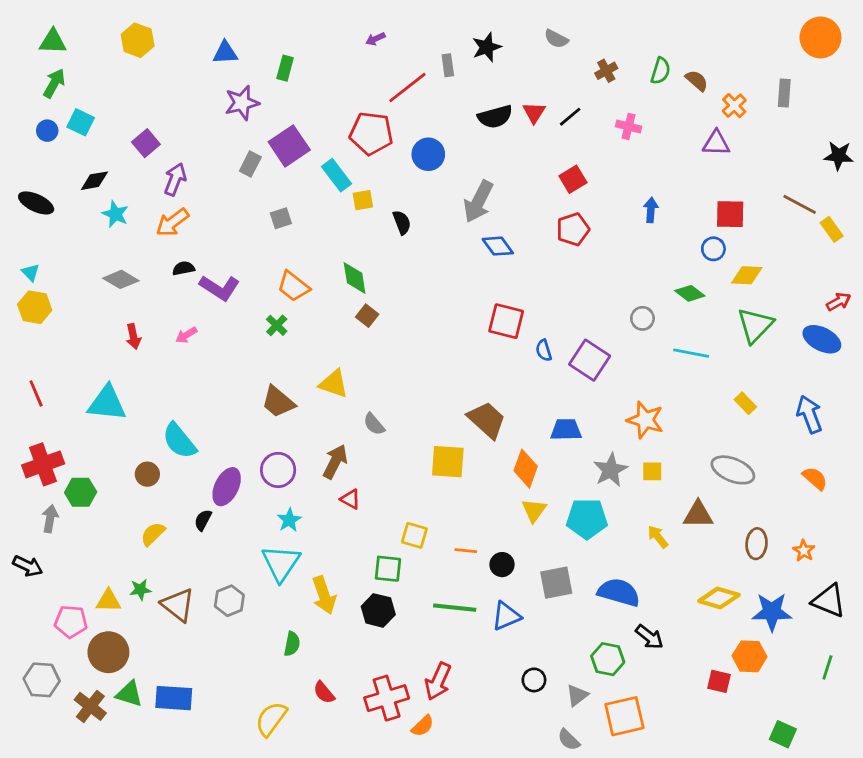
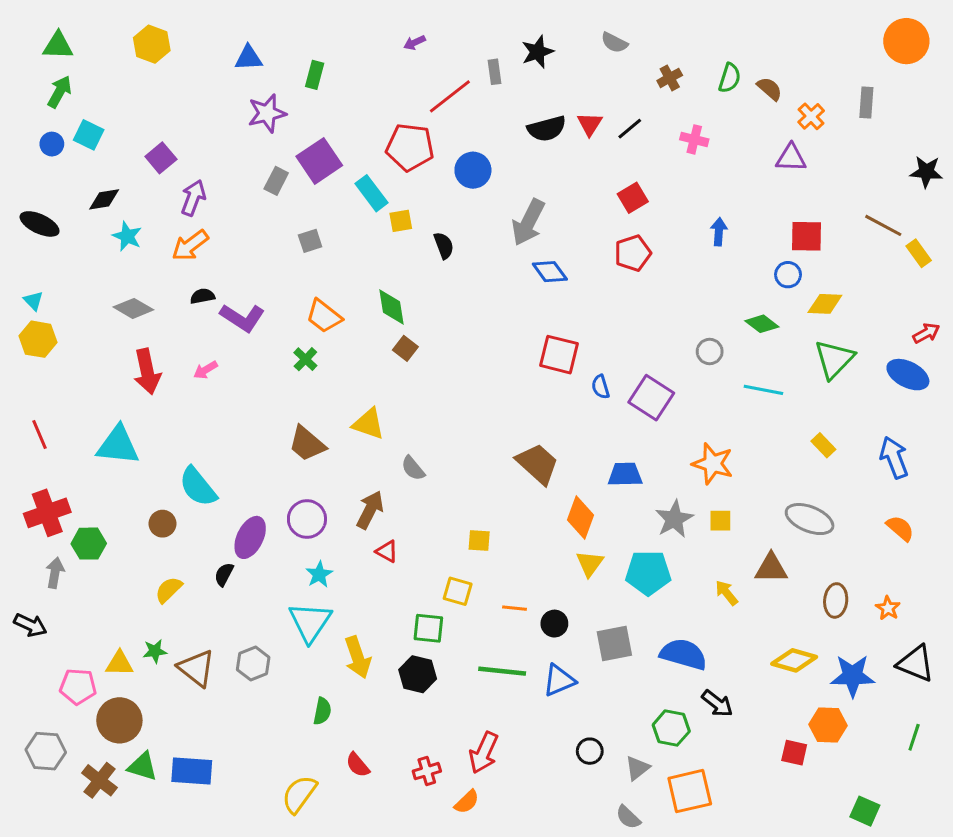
red arrow: (133, 336) -> (147, 371), size x1.6
yellow square: (448, 462) -> (479, 541), moved, size x0.6
red cross: (387, 698) -> (427, 771), size x0.6

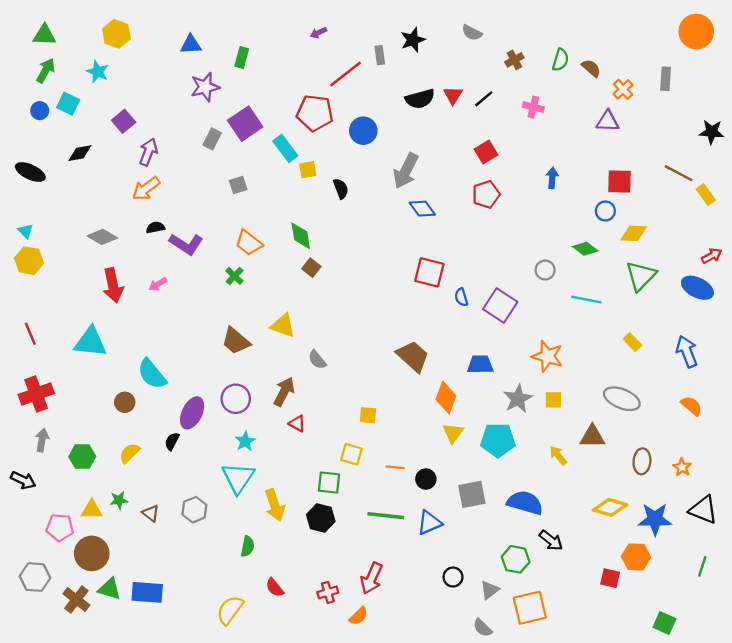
cyan star: (127, 236) -> (98, 72), moved
green hexagon: (89, 544) -> (82, 457), moved
brown triangle: (196, 668) -> (151, 513), size x0.6

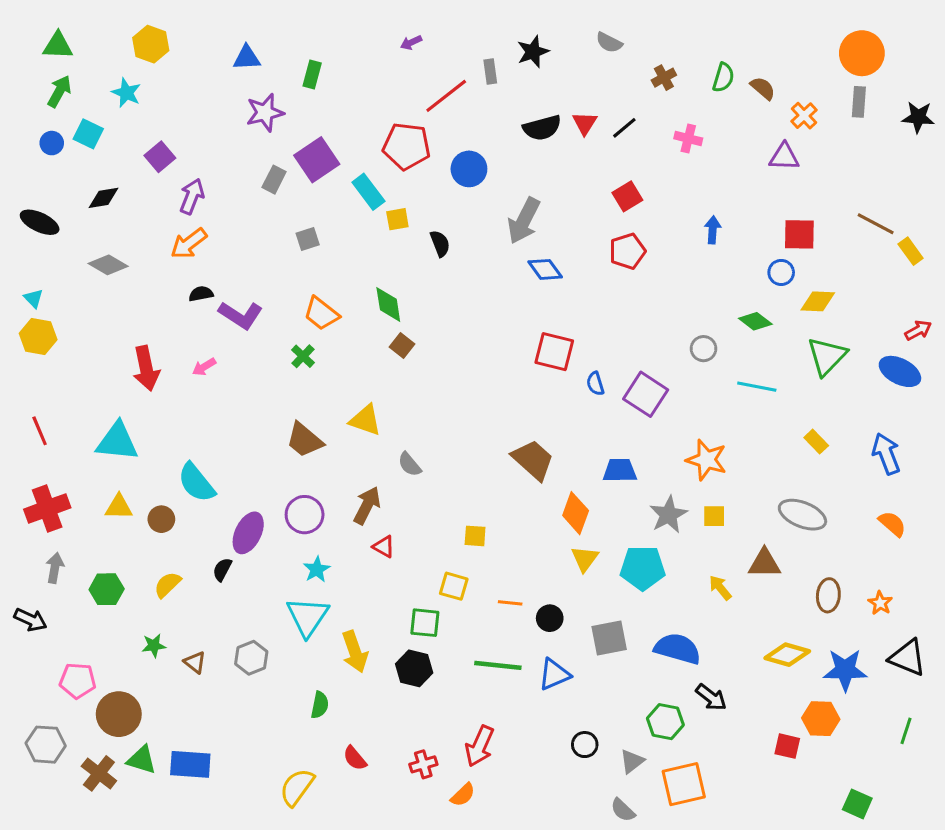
orange circle: (696, 32) -> (862, 53), moved
black star: (712, 132) -> (918, 117), moved
gray diamond: (102, 237) -> (108, 265), moved
yellow triangle: (92, 510) -> (119, 507), moved

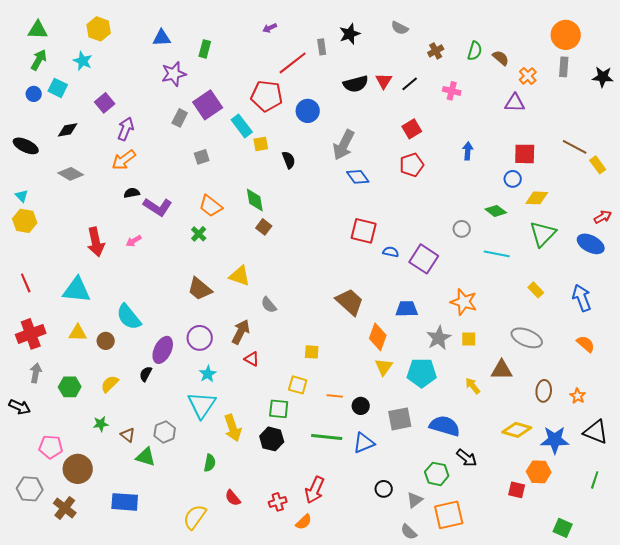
blue semicircle: (595, 384) -> (391, 252), turned 119
green triangle: (142, 760) -> (146, 457), moved

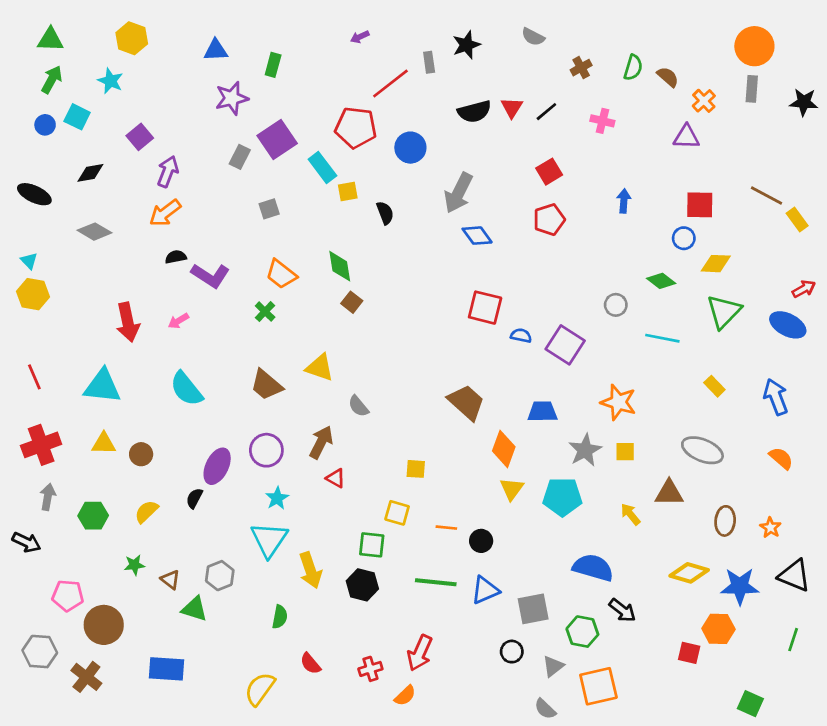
cyan semicircle: (129, 317) -> (186, 389), moved
gray square: (400, 419) -> (533, 609), moved

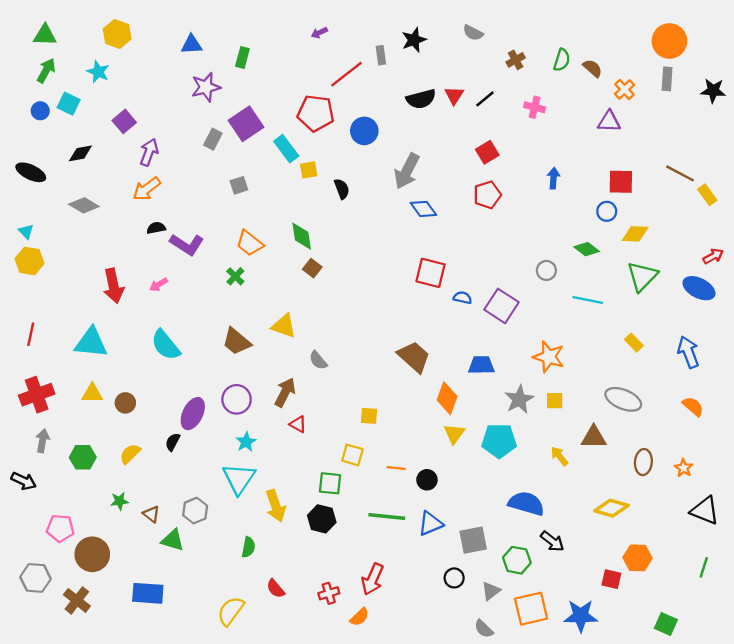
red line: (34, 377) -> (31, 334), turned 35
blue star: (740, 586) -> (581, 616), moved

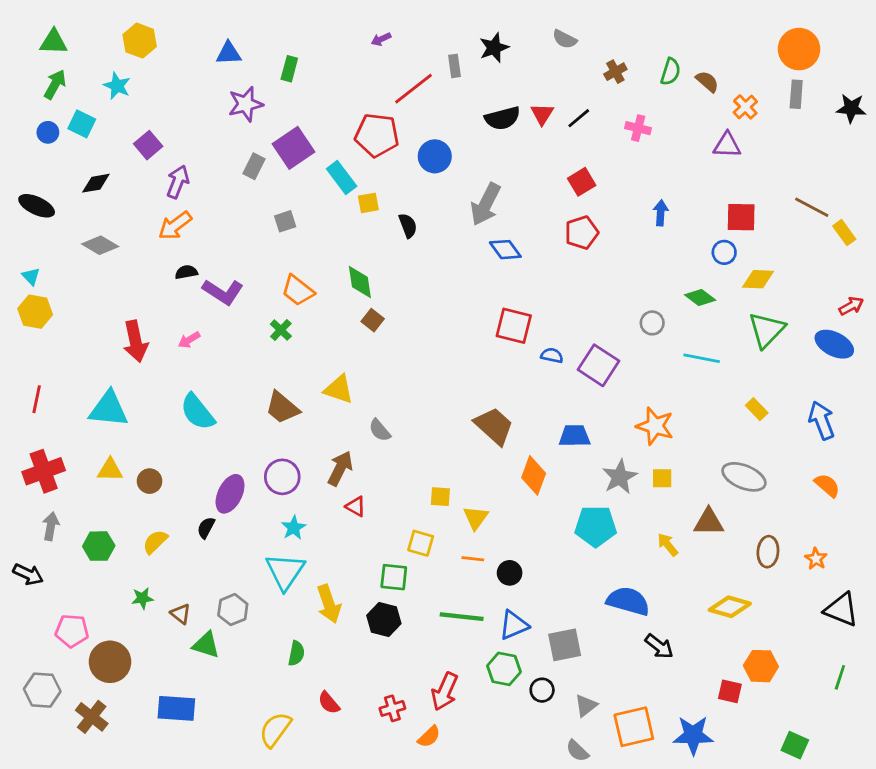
yellow triangle: (454, 434) -> (476, 518), moved
green hexagon: (517, 560) -> (504, 669), moved

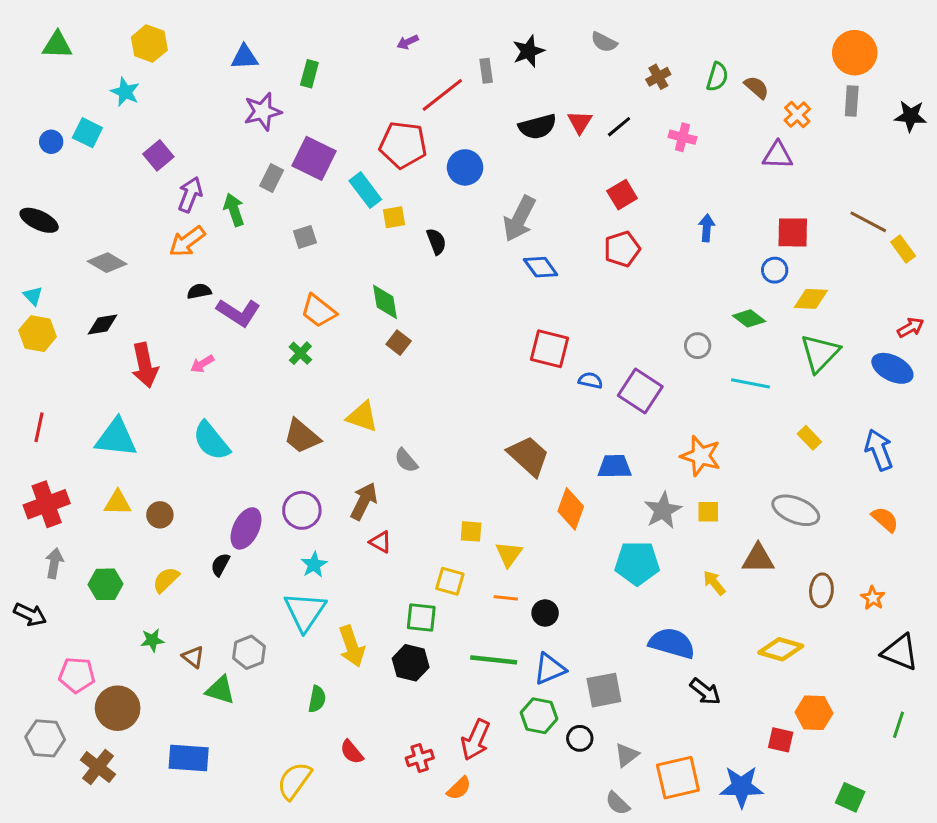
green arrow: (55, 84) -> (234, 210), moved, turned -48
purple square: (294, 148) -> (314, 158), turned -30
black diamond: (96, 183) -> (103, 325), moved

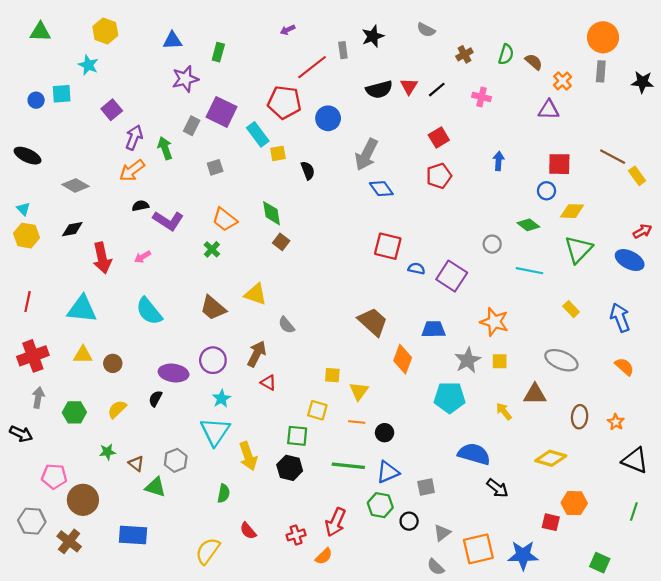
cyan square: (87, 133) -> (62, 94), turned -30
purple ellipse: (246, 528) -> (174, 373), turned 72
gray square: (604, 690) -> (426, 487), size x0.7

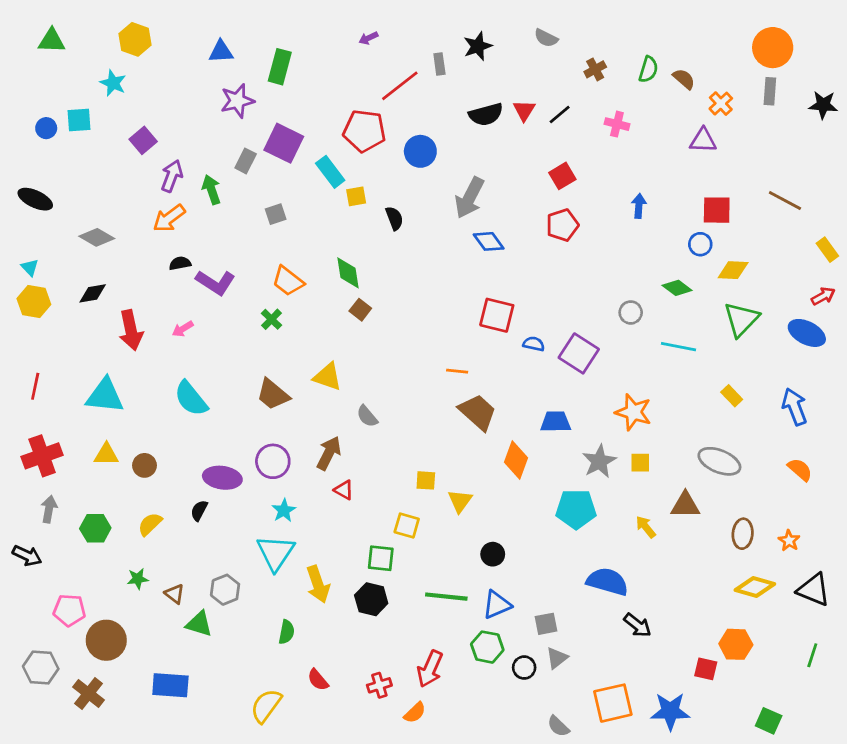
green rectangle: (218, 52) -> (280, 67), size x1.4
yellow rectangle: (637, 176) -> (827, 250), moved
orange line: (357, 422) -> (457, 371), moved
yellow diamond: (551, 458) -> (755, 587), moved
gray triangle: (442, 533) -> (557, 658), moved

